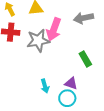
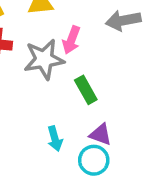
pink arrow: (54, 29) -> (71, 40), size x0.7
green rectangle: (85, 59) -> (86, 90), moved

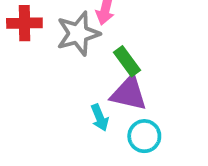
purple triangle: (101, 134) -> (129, 93), moved, size x1.5

